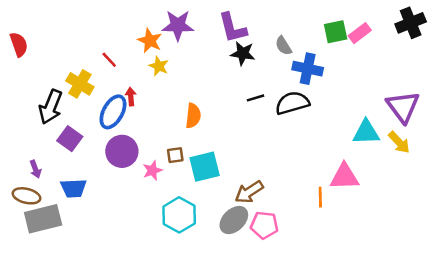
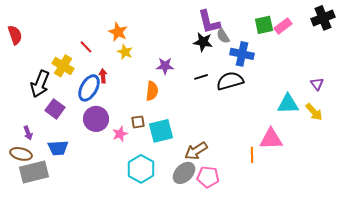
purple star: (178, 25) -> (165, 66), moved, size x0.7
purple L-shape: (233, 28) -> (209, 22), moved
black star: (243, 53) -> (203, 42), moved
purple triangle: (403, 107) -> (317, 84), size x0.5

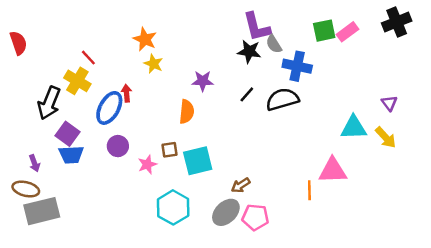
red line: (86, 47) -> (88, 58), moved
black line: (201, 77) -> (247, 94), turned -32
purple circle: (96, 119) -> (118, 146), size x0.7
blue trapezoid: (58, 148) -> (71, 155), moved
brown arrow: (196, 151) -> (241, 185), size x0.7

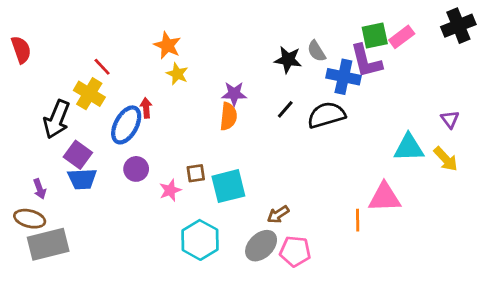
purple L-shape: (257, 27) -> (366, 61), moved
orange semicircle: (187, 112) -> (228, 116), moved

